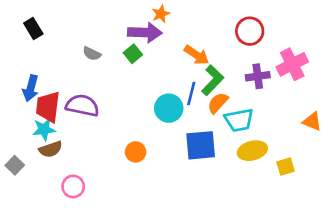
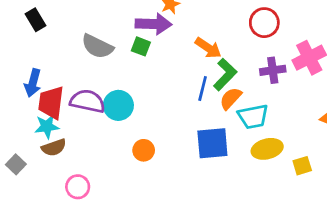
gray semicircle: (92, 54) -> (97, 46), size x1.6
green square: (133, 54) -> (141, 46), turned -30
cyan circle: (169, 108) -> (118, 105), moved

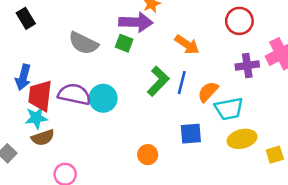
green L-shape: (225, 75) -> (158, 81), moved
blue square: (212, 143) -> (191, 134), size x0.7
orange circle: (144, 150) -> (148, 155), moved

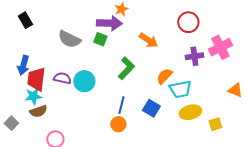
blue line: (182, 83) -> (121, 105), moved
purple semicircle: (74, 94) -> (62, 78), size x0.7
blue square: (191, 134) -> (151, 108), turned 36

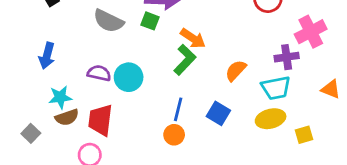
orange arrow: (148, 40) -> (193, 38), moved
purple cross: (194, 56) -> (287, 57), moved
red trapezoid: (36, 79) -> (100, 120), moved
cyan trapezoid: (180, 89) -> (276, 88), moved

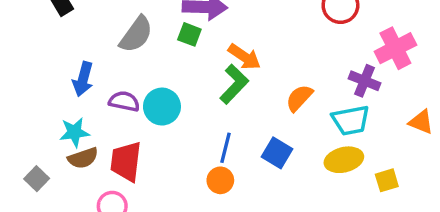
gray semicircle: (108, 21) -> (136, 34), turned -80
blue arrow: (47, 56) -> (83, 79), moved
purple cross: (287, 57) -> (364, 81), turned 30

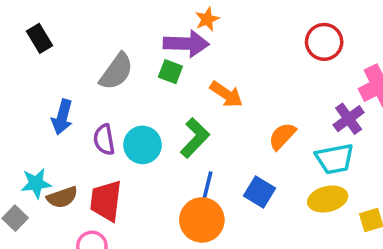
purple cross: (364, 81) -> (349, 119), turned 32
green L-shape: (234, 84) -> (195, 138), moved
purple semicircle: (124, 101) -> (104, 140), turned -112
cyan star: (74, 132) -> (36, 183), moved
orange circle: (220, 180) -> (202, 220), size x1.6

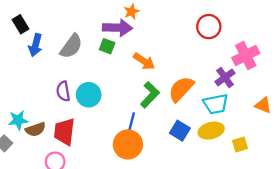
blue arrow: (62, 117) -> (35, 45), moved
orange semicircle: (282, 136) -> (181, 89), size x1.4
green L-shape: (195, 138) -> (150, 95), moved
blue square: (259, 192) -> (180, 131), moved

